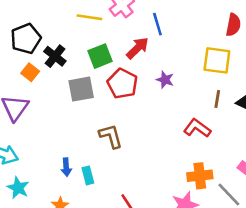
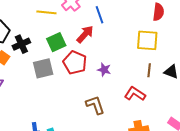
black cross: (55, 56) -> (21, 44), turned 30
purple star: (165, 80) -> (104, 70), moved
brown L-shape: (111, 136) -> (95, 105), moved

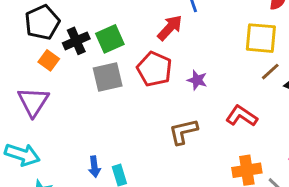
green square: (56, 42) -> (110, 39), moved
brown line: (149, 70) -> (270, 72), moved, turned 40
brown L-shape: (95, 105) -> (183, 132), turned -85

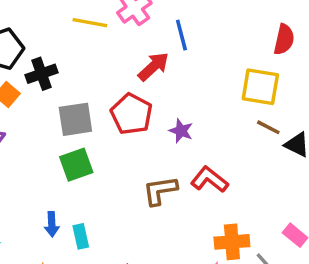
green square: (110, 39) -> (76, 165), moved
brown line: (270, 72) -> (268, 127), turned 66
red L-shape: (242, 116) -> (209, 180), moved

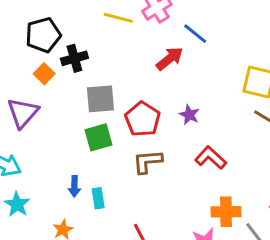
blue line: (181, 35) -> (195, 34), turned -40
red pentagon: (131, 114) -> (143, 119), moved
brown L-shape: (160, 191) -> (148, 161), moved

